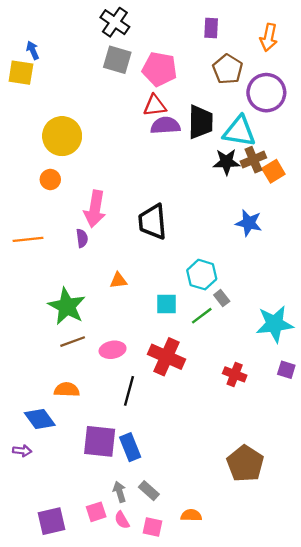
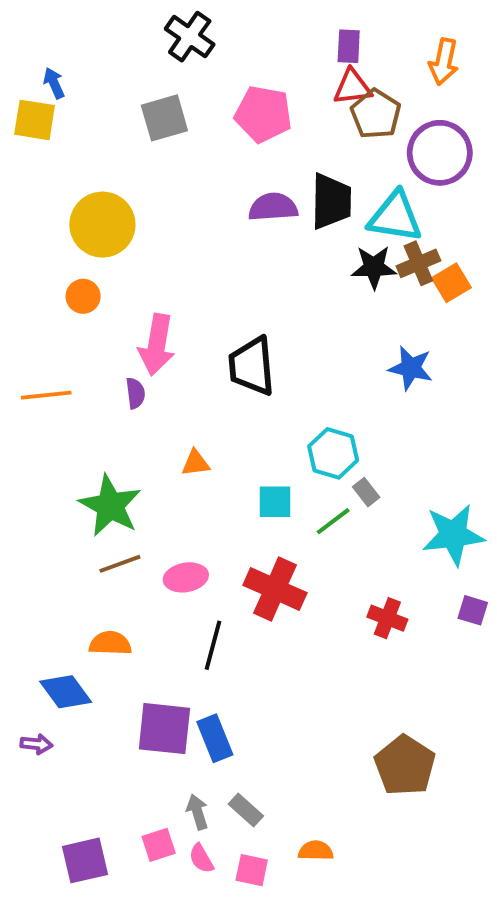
gray square: (117, 60) -> (164, 118), moved, turned -32
red triangle: (155, 106) -> (353, 87), moved

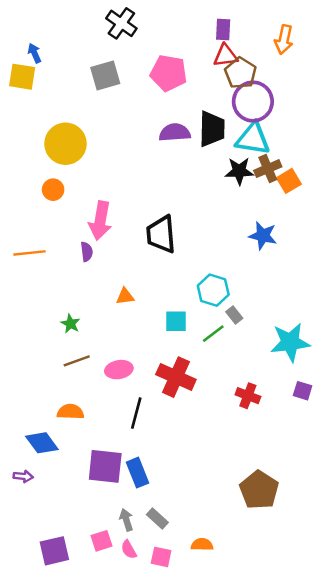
purple circle: (440, 153) -> (253, 102), moved
green star: (110, 506) -> (70, 324), size x0.5

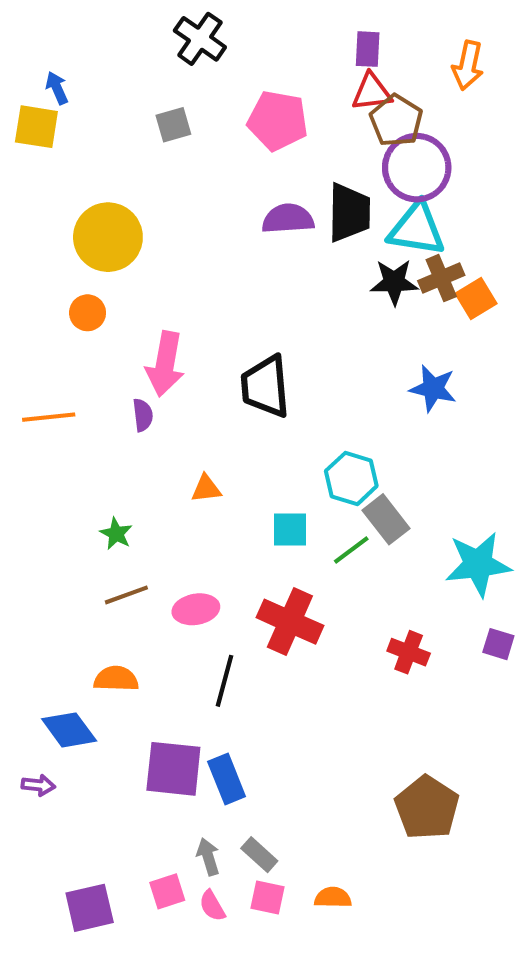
gray square: (105, 75) -> (173, 125), size x0.7
gray rectangle: (234, 315) -> (386, 519), size x1.6
pink square: (161, 557) -> (267, 898), moved

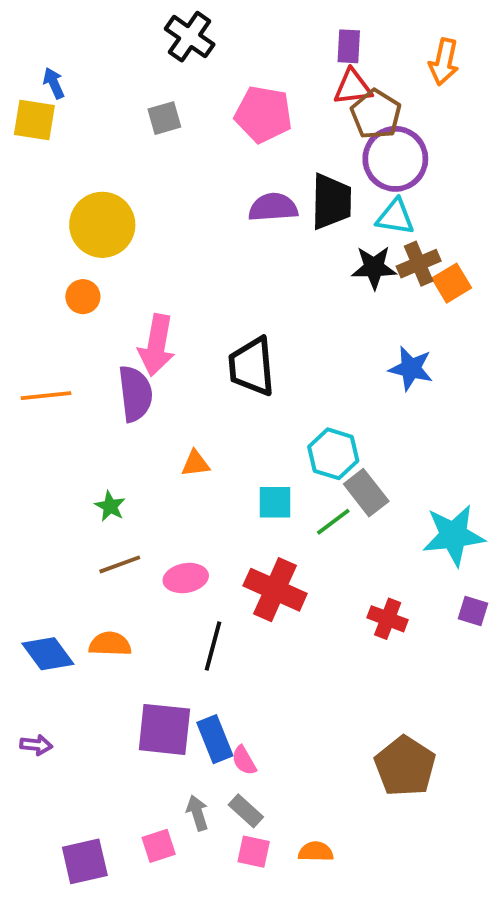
cyan triangle: (417, 229) -> (395, 217), size x0.7
purple semicircle: (143, 415) -> (135, 394), size x1.8
blue diamond: (69, 730) -> (48, 654), moved
pink semicircle: (212, 906) -> (244, 760), moved

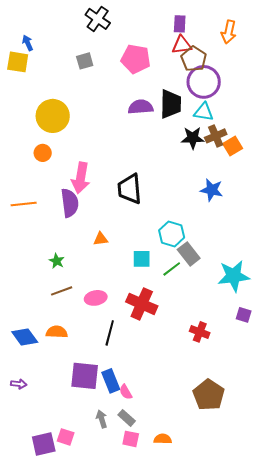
red cross: (388, 619) -> (200, 332), moved
pink square: (159, 846) -> (66, 437), moved, turned 36

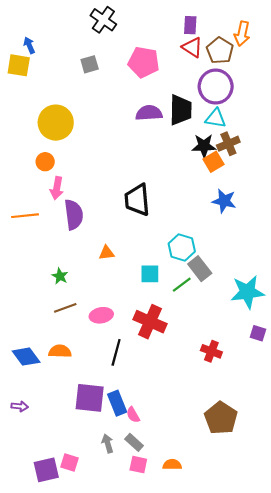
red triangle: (182, 45) -> (192, 47), turned 40
brown pentagon: (194, 59) -> (220, 51), moved
orange square: (233, 146) -> (214, 162), moved
pink arrow: (81, 178) -> (57, 188), moved, size x0.7

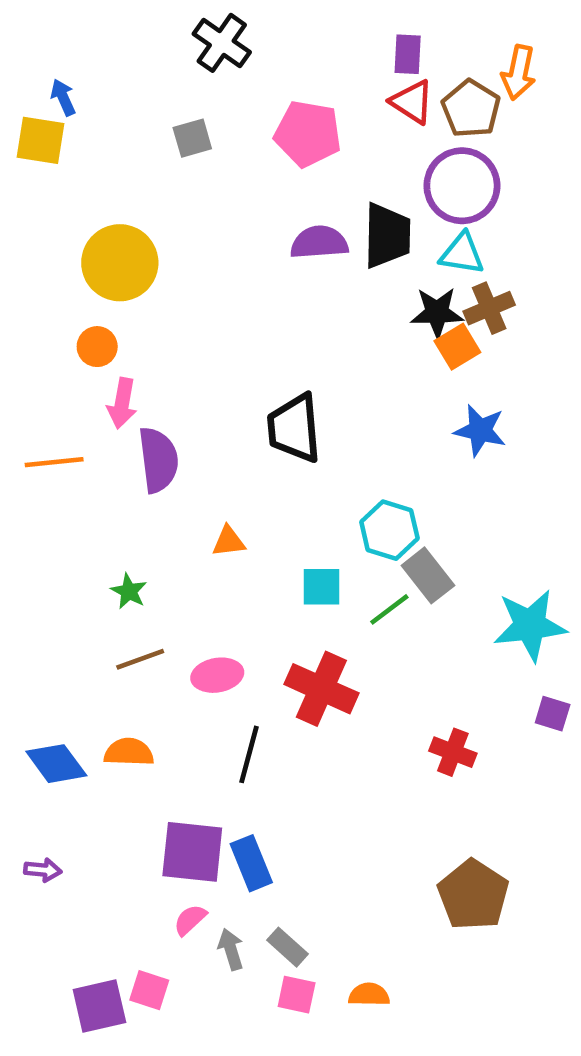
pink semicircle: (133, 415) -> (190, 920), moved, turned 77

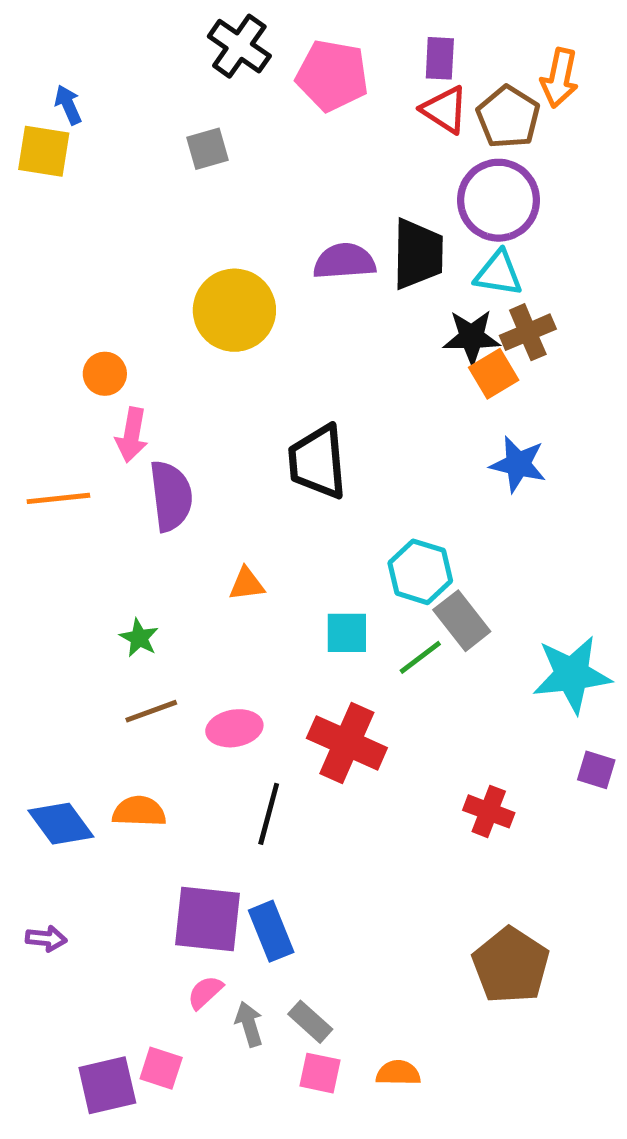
pink pentagon: (308, 134) -> (332, 75), moved
yellow circle: (120, 263) -> (234, 310), moved

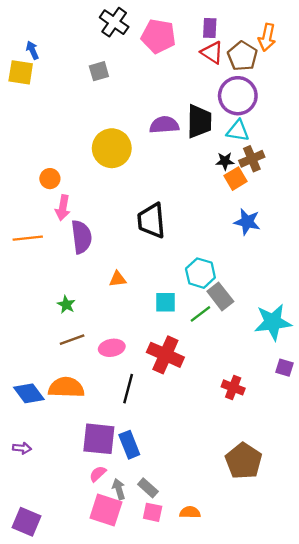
black star: (472, 337) -> (225, 161), size x0.7
orange semicircle: (139, 811) -> (66, 387), size x1.4
pink square: (161, 1068) -> (106, 510), moved, size x1.6
purple square: (107, 1085) -> (27, 522), moved, turned 36

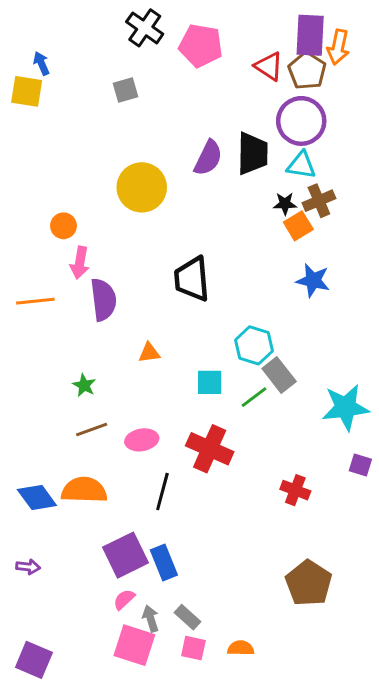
purple rectangle: (210, 28) -> (310, 35), moved, size x1.6
purple semicircle: (164, 125) -> (208, 158), turned 120
purple square: (99, 439) -> (126, 555), turned -32

